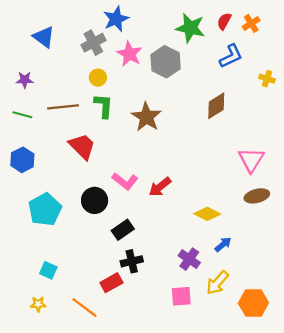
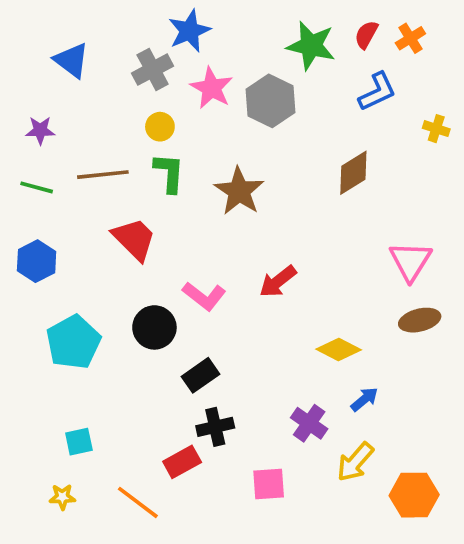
red arrow: (160, 187) -> (278, 281), moved
cyan square: (48, 270) -> (79, 442), turned -36
pink square: (181, 296) -> (269, 484), moved

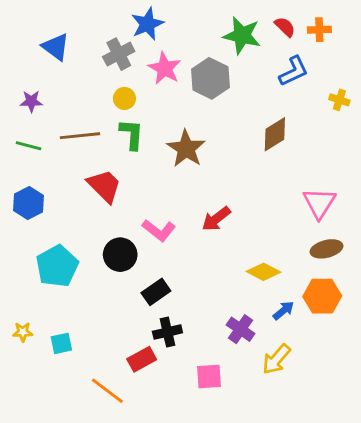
red semicircle: (366, 35) -> (285, 27), turned 105
orange cross: (410, 38) -> (319, 30), turned 30
orange hexagon: (414, 495) -> (322, 296), moved
yellow star: (62, 497) -> (23, 332), moved

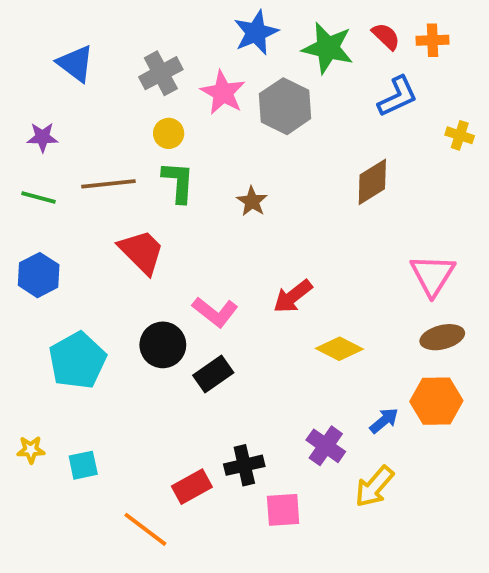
blue star: (147, 24) -> (256, 32), moved
brown star: (186, 149) -> (252, 201), size x0.6
yellow diamond: (263, 272) -> (339, 349), moved
black rectangle: (156, 292) -> (213, 374), moved
black cross: (167, 332) -> (244, 465), moved

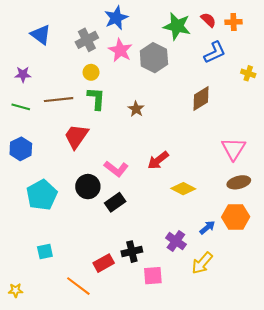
blue star: (256, 32) -> (116, 18), moved
red trapezoid: (141, 252) -> (76, 136), turned -100
yellow star: (31, 450) -> (16, 290), moved

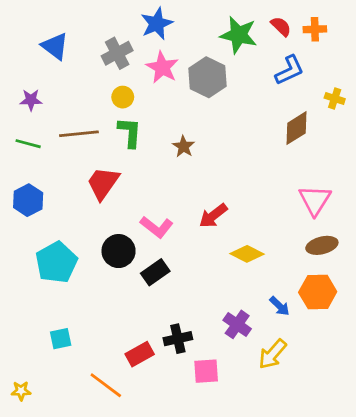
brown diamond: (201, 99) -> (297, 128), moved
blue arrow: (207, 227) -> (280, 306), turned 84

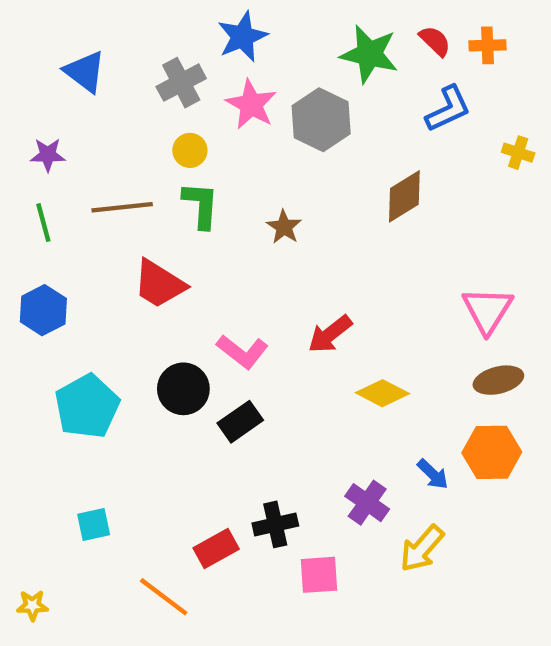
brown diamond: (297, 128) -> (404, 196), moved
green line: (28, 144) -> (43, 223), turned 60
red trapezoid: (103, 183) -> (159, 284), turned -93

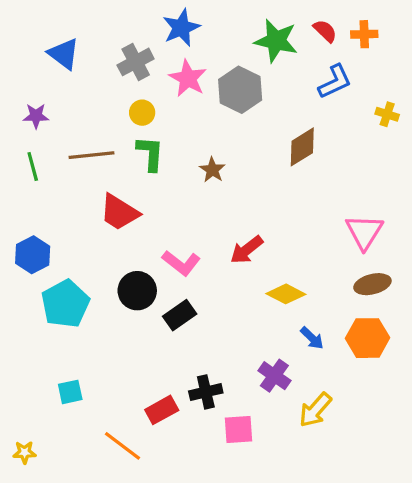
blue hexagon: (43, 310) -> (33, 255), moved
blue arrow: (433, 474) -> (312, 338), moved

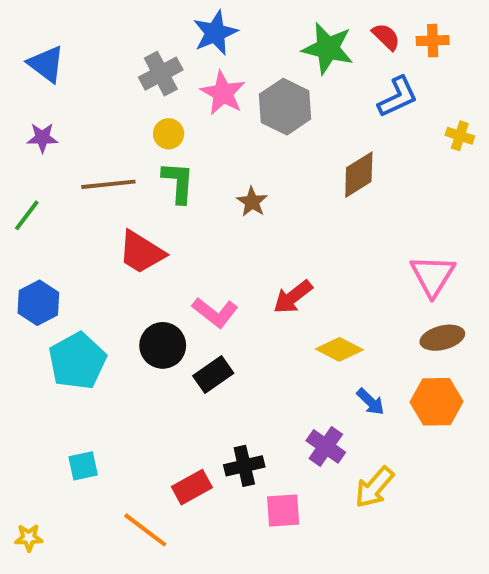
blue triangle: (64, 54) -> (46, 64), moved
green line: (33, 167) -> (27, 215), moved, turned 52

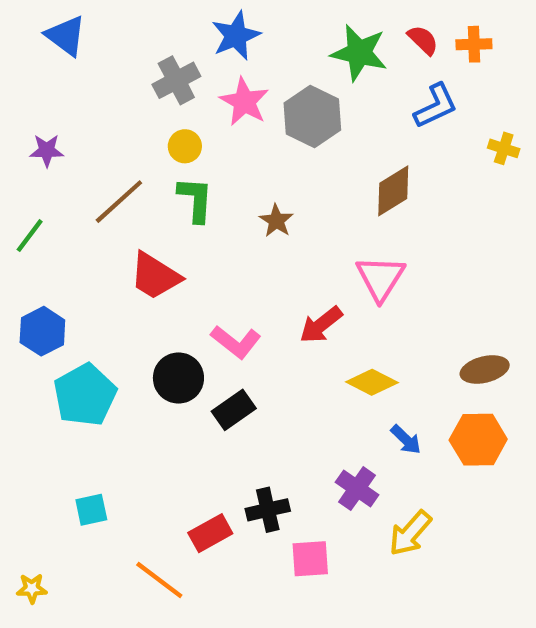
blue triangle: (46, 64) -> (66, 36), moved
brown line: (108, 184) -> (119, 202), turned -36
pink triangle: (433, 276) -> (380, 278), moved

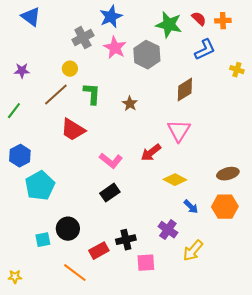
yellow circle: (185, 146) -> (70, 69), moved
black circle: (178, 378) -> (68, 229), moved

